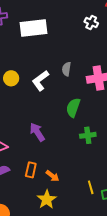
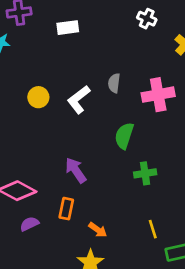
white rectangle: (33, 28) -> (68, 28), size x0.6
orange rectangle: (31, 170) -> (66, 209), moved
yellow line: (91, 187) -> (153, 229), moved

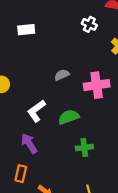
gray semicircle: (114, 83) -> (62, 75), turned 56
white L-shape: (79, 99) -> (36, 111), moved
green semicircle: (124, 136) -> (69, 117), turned 50

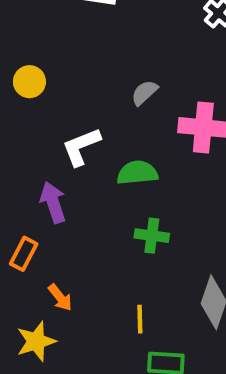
gray semicircle: (62, 75) -> (144, 93), turned -32

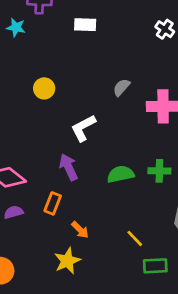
green semicircle: (137, 173) -> (121, 174), moved
green cross: (152, 236) -> (159, 171), moved
yellow line: (140, 319) -> (135, 238), turned -36

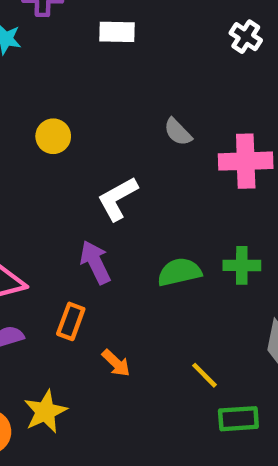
gray semicircle: (121, 87) -> (178, 132), turned -84
yellow star: (67, 261) -> (45, 412), moved

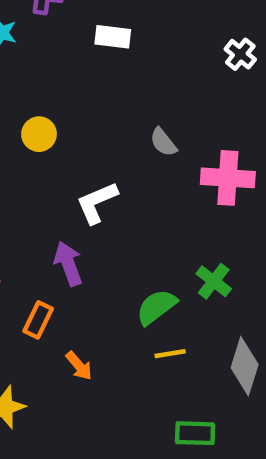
green cross: (242, 265) -> (214, 281), turned 32
green semicircle: (179, 272) -> (156, 307), moved, turned -30
yellow line: (204, 375) -> (170, 354), moved, turned -60

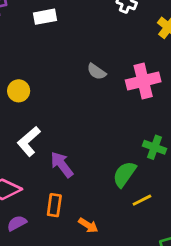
white L-shape: (97, 203) -> (29, 141), moved

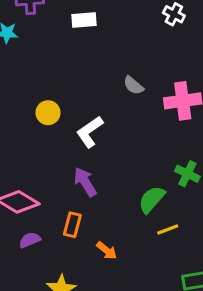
yellow circle: (19, 91) -> (48, 113), moved
white L-shape: (29, 141) -> (90, 132), moved

